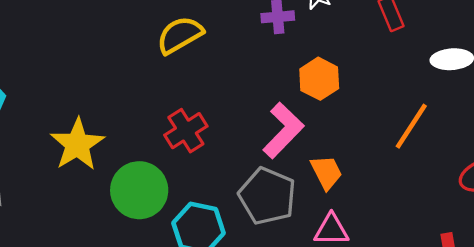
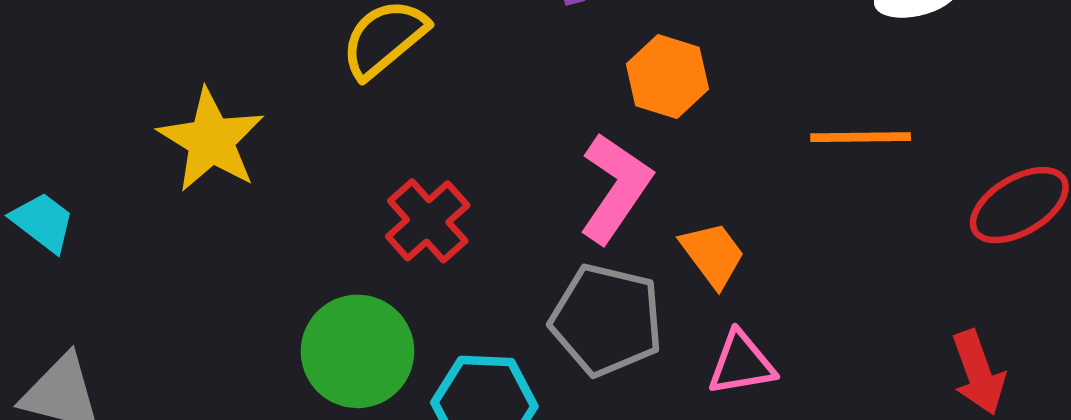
orange line: (411, 126) -> (861, 137), turned 66
yellow star: (77, 144) -> (211, 140), moved

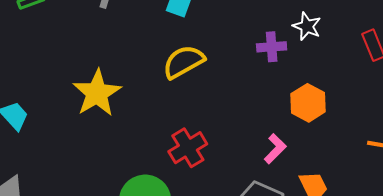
pink L-shape: (615, 188) -> (275, 149), size x0.6

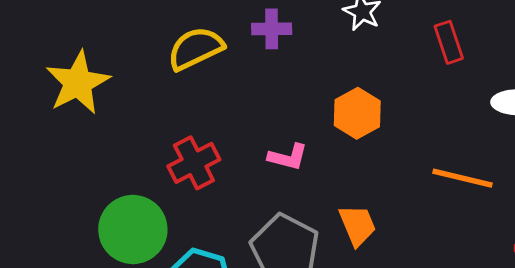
purple cross: (272, 47) -> (272, 29), moved
pink L-shape: (275, 149) -> (288, 157), moved, turned 56

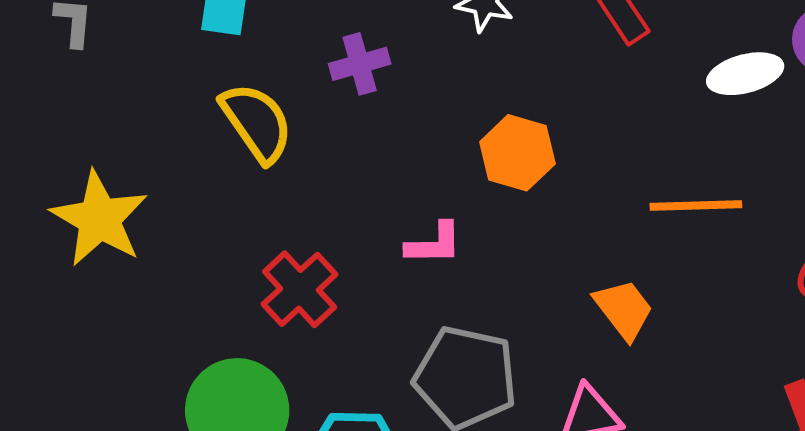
yellow semicircle: (196, 48) -> (257, 122), turned 96
orange trapezoid: (357, 225) -> (624, 309), moved

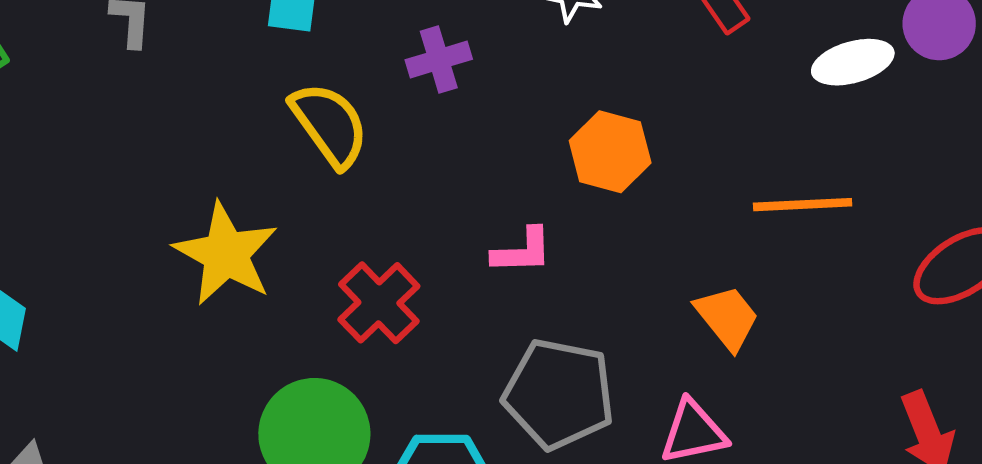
yellow star: (99, 219) -> (226, 254), moved

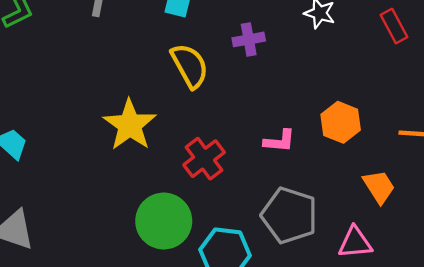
orange hexagon: (610, 152) -> (341, 122), moved

